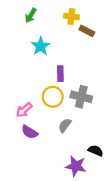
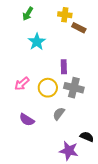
purple rectangle: (60, 74) -> (64, 67), moved
pink arrow: (24, 110) -> (22, 84), moved

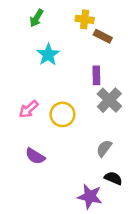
purple rectangle: (64, 67) -> (96, 75), moved
gray cross: (74, 88) -> (109, 100), moved, turned 30
gray semicircle: (59, 114) -> (104, 148), moved

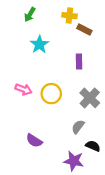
gray cross: (109, 100) -> (90, 98), moved
pink arrow: (29, 109) -> (23, 89), turned -119
gray semicircle: (104, 148) -> (78, 127), moved
purple semicircle: (35, 156) -> (34, 141), moved

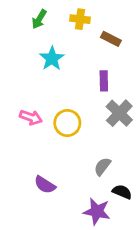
yellow cross: (69, 16) -> (80, 19), moved
gray cross: (90, 98) -> (119, 113), moved

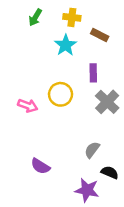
cyan star: (52, 58) -> (66, 45), moved
yellow circle: (67, 123) -> (61, 94), moved

